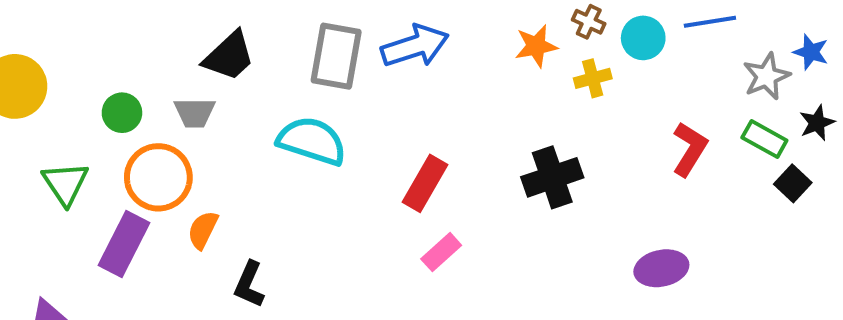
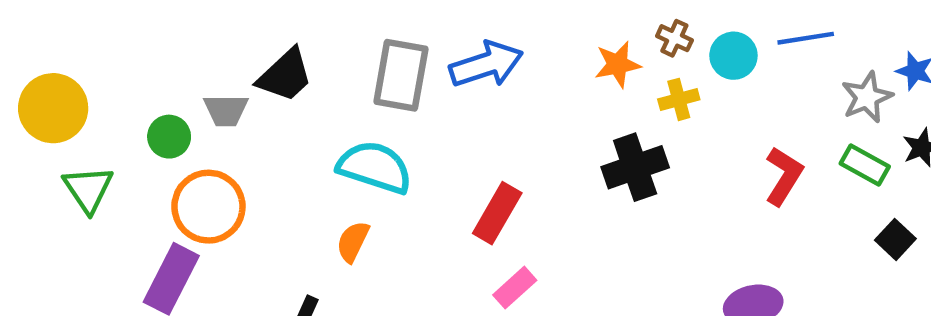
gray trapezoid: (195, 113) -> (226, 110), moved
black cross: (552, 177) -> (635, 167), moved
green triangle: (65, 183) -> (88, 189), moved
black square: (793, 183) -> (895, 239), moved
orange semicircle: (203, 230) -> (353, 242), moved

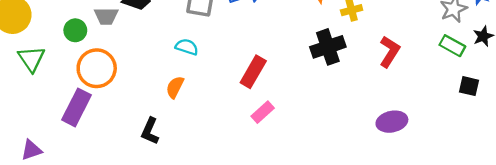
cyan semicircle: (375, 167) -> (187, 47), size x0.6
red L-shape: (784, 176) -> (390, 52), moved
black square: (895, 239) -> (469, 86), turned -30

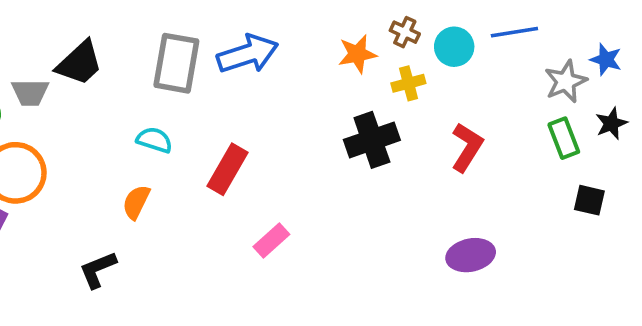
green rectangle: (452, 46) -> (564, 138), turned 40
red rectangle: (253, 72) -> (228, 169), moved
black L-shape: (150, 131) -> (98, 270), turned 44

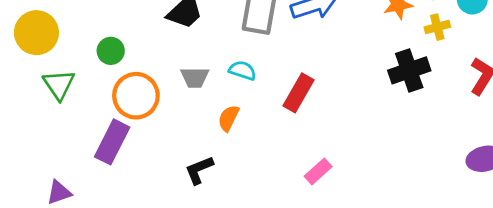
gray trapezoid: (30, 92) -> (195, 77), moved
pink rectangle: (271, 240) -> (318, 171), moved

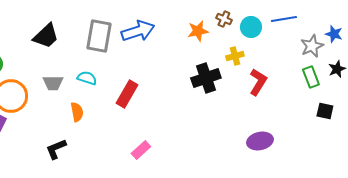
yellow cross: (437, 27) -> (235, 56), moved
orange semicircle: (228, 118) -> (77, 112), turned 144

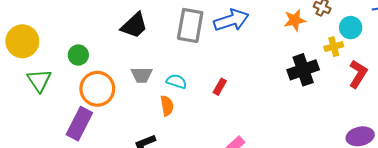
cyan circle: (251, 27) -> (351, 28), moved
cyan semicircle: (87, 78) -> (176, 81), moved
red rectangle: (127, 94) -> (220, 87), size x0.6

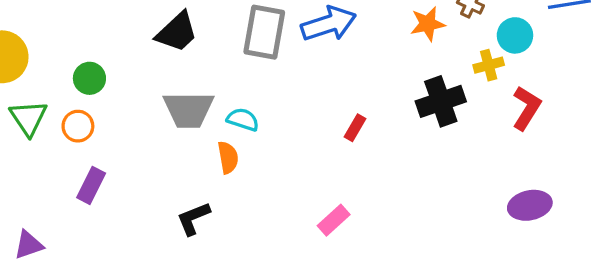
gray trapezoid: (142, 75) -> (188, 110), size x1.5
red rectangle: (220, 87) -> (355, 128), moved
orange circle: (97, 89) -> (78, 126), moved, size x0.6
purple rectangle: (79, 124) -> (91, 185), size x0.7

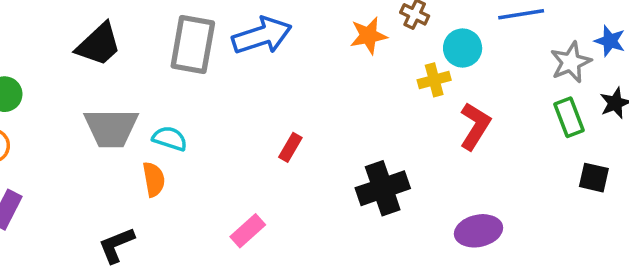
black cross: (441, 101) -> (383, 188), moved
pink rectangle: (334, 220) -> (248, 231), moved

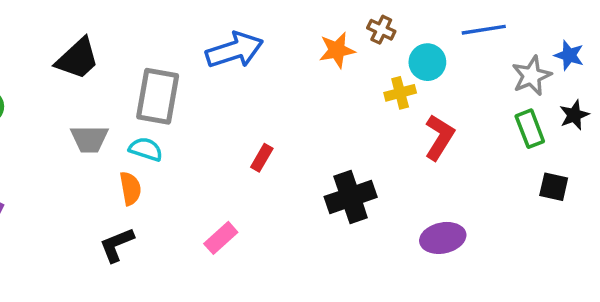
gray rectangle: (193, 44) -> (158, 96), moved
gray trapezoid: (111, 128) -> (89, 139), size x0.7
black L-shape: (116, 245) -> (117, 245), moved

